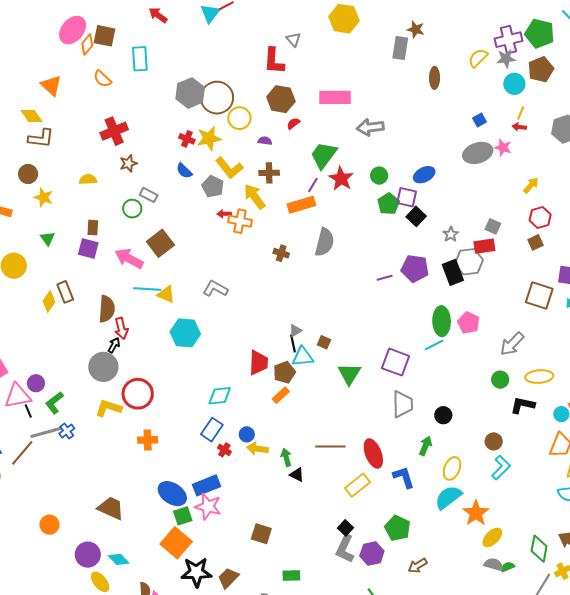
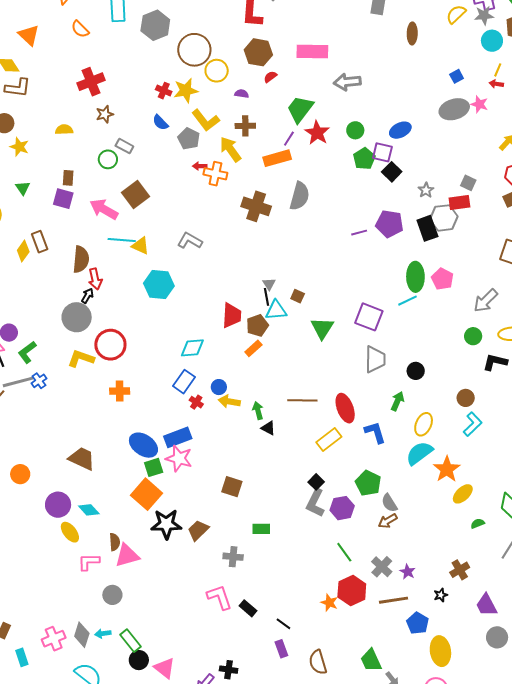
gray hexagon: (190, 93) -> (155, 25), moved
brown cross: (281, 253) -> (256, 206), size x1.8
gray triangle: (295, 331) -> (269, 284), turned -32
gray semicircle: (494, 564) -> (389, 503), moved, turned -138

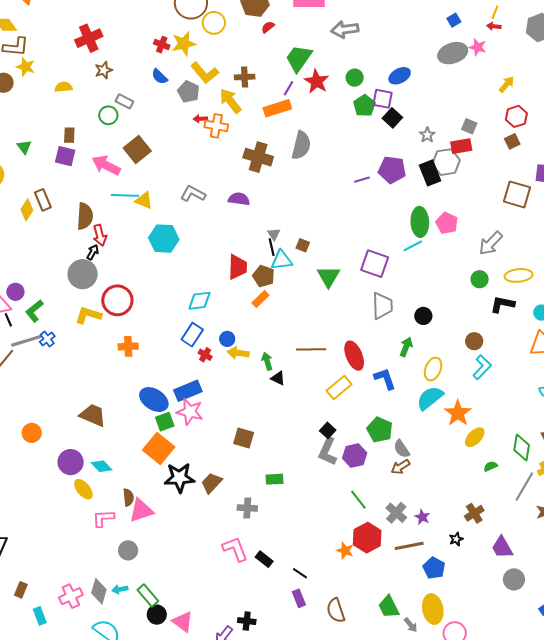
purple semicircle: (242, 94) -> (239, 199), moved, size x1.5
yellow star: (19, 147) -> (26, 67), moved
brown pentagon: (257, 326) -> (264, 276), turned -30
yellow ellipse: (440, 651) -> (433, 609), moved

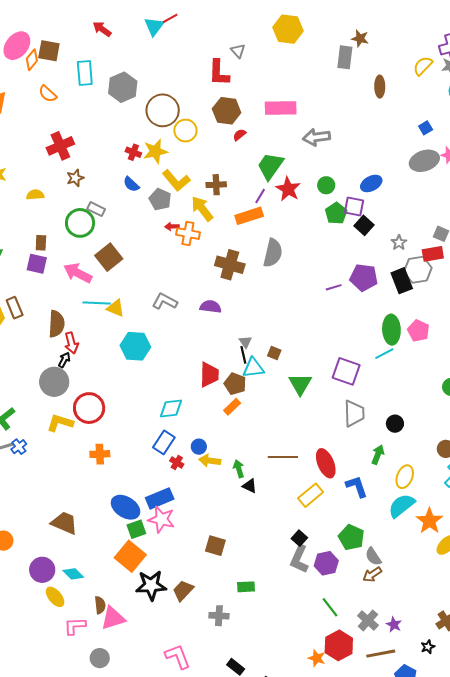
green circle: (108, 115) -> (80, 223), size x1.5
pink L-shape: (235, 549) -> (178, 656), moved

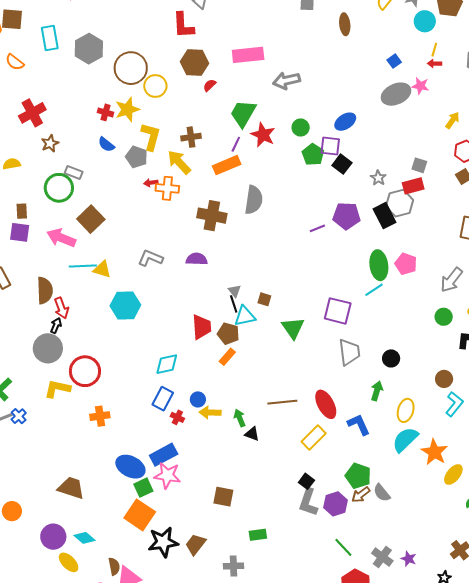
yellow L-shape: (176, 180) -> (151, 137), turned -120
brown arrow: (372, 575) -> (361, 495), moved

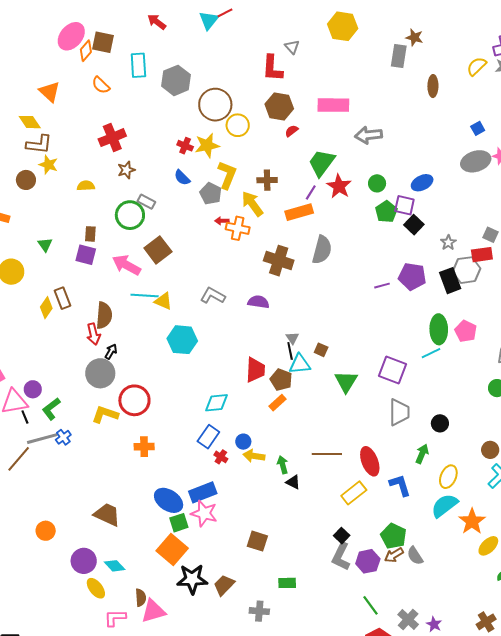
red arrow: (61, 308) -> (93, 334), moved

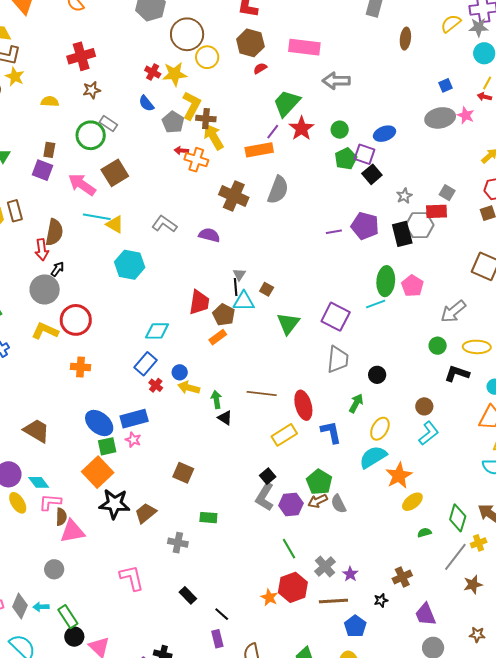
brown cross: (267, 180) -> (206, 119), moved
pink star: (204, 513) -> (133, 440), size x0.6
pink L-shape: (115, 618) -> (50, 502), moved

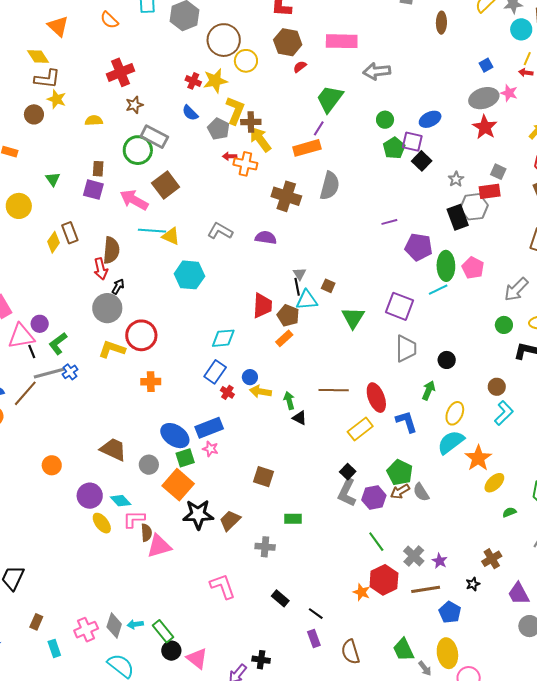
gray rectangle: (108, 124) -> (154, 137), size x1.5
red star: (301, 128) -> (485, 127), moved
purple pentagon: (365, 226) -> (419, 247), moved
gray circle: (54, 569) -> (149, 465), moved

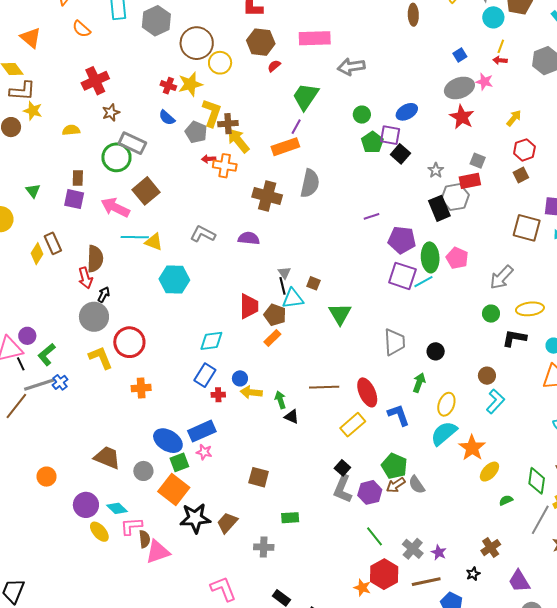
purple square: (400, 306) -> (402, 276), moved
yellow L-shape: (112, 349) -> (101, 358), turned 52
red cross: (227, 392) -> (218, 395), turned -32

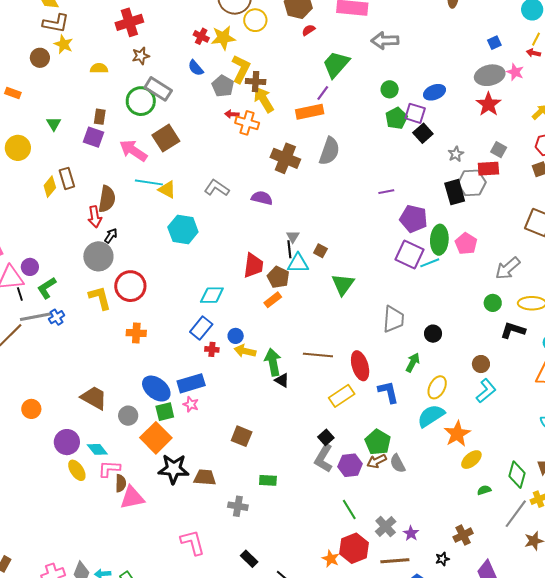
green arrow: (280, 400) -> (273, 362), size x1.5
brown trapezoid: (227, 523) -> (205, 477), turned 45

